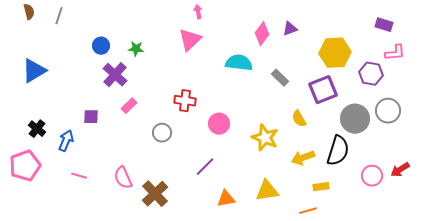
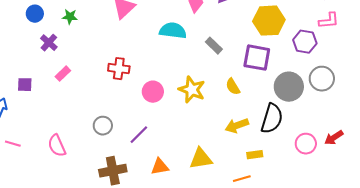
purple cross: (115, 75) -> (49, 43), size x0.7
purple square: (323, 90) -> (257, 58), turned 32
gray circle: (162, 133) -> (103, 126), moved
yellow star: (265, 138) -> (192, 90), moved
brown cross: (155, 194) -> (113, 171), moved, turned 32

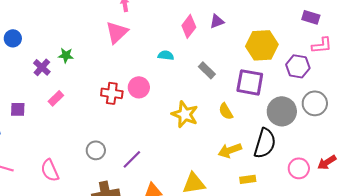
blue circle: (35, 14) -> (13, 38), moved
green star: (70, 17) -> (66, 55), moved
cyan semicircle: (173, 31) -> (166, 55), size x0.6
pink circle: (153, 92) -> (139, 87), moved

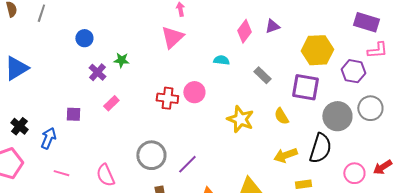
purple rectangle: (311, 17) -> (366, 22), size x1.4
blue circle: (13, 38) -> (84, 38), moved
gray circle: (96, 150) -> (151, 155), size x1.5

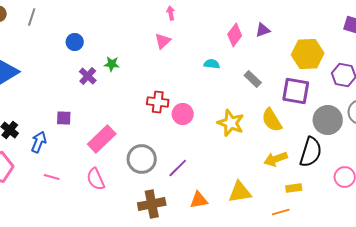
pink triangle: (172, 37) -> (163, 41), size x0.7
pink circle: (194, 92) -> (183, 114), moved
pink rectangle: (111, 103) -> (102, 139), moved, size x1.8
yellow semicircle: (281, 116) -> (272, 120), size x1.4

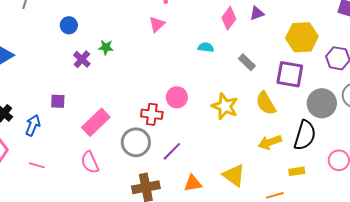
red cross: (158, 102) -> (152, 114), moved
pink line: (52, 177) -> (37, 165), moved
yellow rectangle: (294, 188) -> (297, 171), moved
yellow triangle: (240, 192) -> (234, 175), turned 45

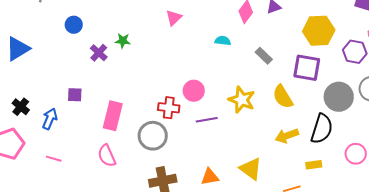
blue circle: (69, 25) -> (74, 25), moved
pink rectangle: (96, 122) -> (113, 116), turned -32
purple line: (172, 151) -> (207, 120), moved, turned 35

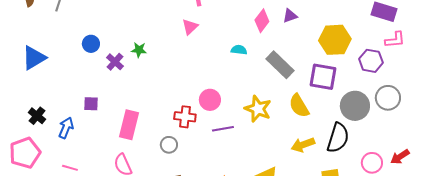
blue circle: (74, 25) -> (91, 44), moved
gray rectangle: (264, 56) -> (280, 65), size x1.6
gray circle: (153, 136) -> (169, 145), size x0.6

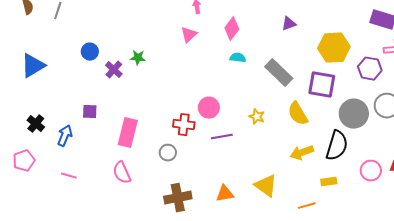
pink diamond: (262, 21) -> (232, 29), moved
yellow star: (258, 109) -> (257, 117), size x0.6
pink pentagon: (25, 153) -> (24, 161), size x0.7

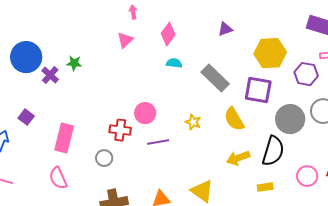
blue circle: (90, 52) -> (26, 57), size x1.8
purple square: (90, 112) -> (26, 117), turned 35

